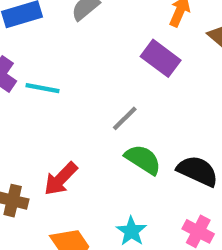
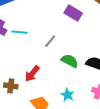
gray line: (125, 118) -> (50, 41), moved

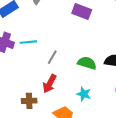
gray line: (50, 41) -> (52, 57), moved
cyan star: (67, 95) -> (84, 94), moved

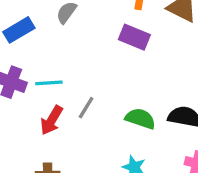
red arrow: (50, 84) -> (52, 120), moved

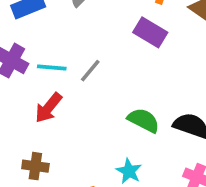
gray line: (86, 108) -> (90, 71), moved

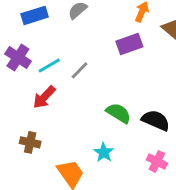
purple rectangle: (150, 32) -> (129, 44), turned -55
cyan line: (52, 67) -> (49, 66), turned -40

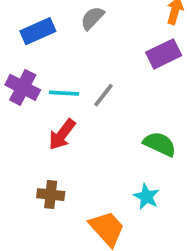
cyan line: (49, 66) -> (64, 93), turned 40

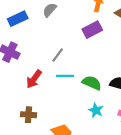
cyan line: (64, 93) -> (65, 76), moved
cyan star: (146, 197) -> (96, 110), moved

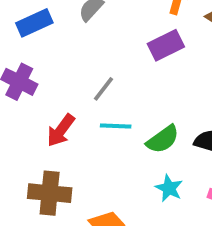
green semicircle: (92, 83) -> (163, 139), turned 120
brown cross: (28, 115) -> (50, 193), size x1.5

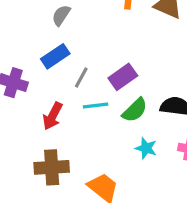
blue rectangle: (34, 23) -> (55, 56), moved
purple rectangle: (166, 45) -> (123, 77), moved

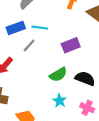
purple rectangle: (123, 77) -> (71, 45), moved
cyan line: (96, 106) -> (40, 28), moved

